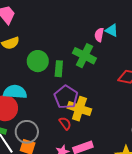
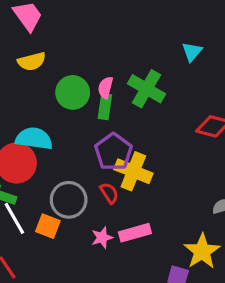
cyan triangle: (112, 30) -> (192, 52), turned 40
pink semicircle: (99, 35) -> (105, 88), moved
gray circle: (27, 132) -> (69, 200), moved

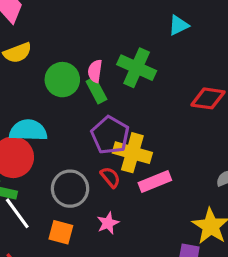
cyan triangle: (192, 52) -> (178, 25), turned 30
green rectangle: (105, 107) -> (96, 90), turned -30
orange square: (48, 226) -> (61, 232), moved
pink rectangle: (135, 233) -> (155, 182), moved

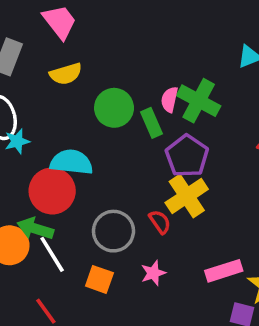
pink semicircle: (95, 71) -> (169, 100), moved
purple pentagon: (110, 135) -> (187, 156), moved
yellow cross: (132, 153) -> (187, 196), turned 36
pink rectangle: (155, 182) -> (224, 271), moved

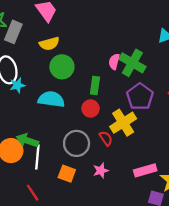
green circle: (114, 108) -> (62, 67), moved
green rectangle: (152, 123) -> (95, 85), moved, turned 30
purple pentagon: (187, 156) -> (140, 97), moved
red circle: (52, 191) -> (91, 108), moved, size x0.6
white line: (52, 254) -> (37, 157), turned 35

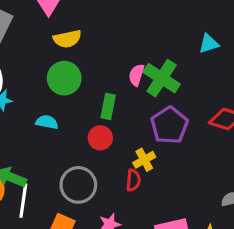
yellow semicircle: (49, 44) -> (67, 39), moved
cyan semicircle: (51, 99) -> (47, 122), size x0.6
yellow cross: (123, 123) -> (144, 160), size x0.6
red semicircle: (106, 138) -> (133, 180), moved, turned 35

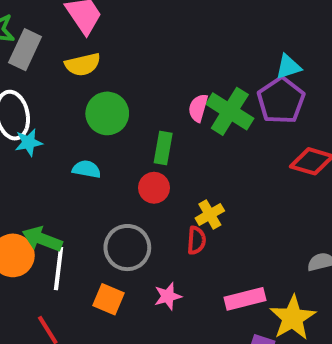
yellow semicircle: (67, 39) -> (83, 64), moved
purple pentagon: (169, 125) -> (281, 101), moved

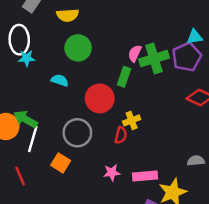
green cross: (230, 111) -> (154, 59), turned 32
green rectangle: (163, 148) -> (124, 77), moved
red circle: (154, 188) -> (100, 98), size x1.5
pink star: (168, 296) -> (112, 173), moved

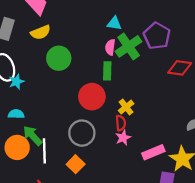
cyan triangle: (195, 37) -> (114, 23), moved, turned 35
cyan semicircle: (60, 80) -> (16, 114), moved
green arrow: (26, 119) -> (33, 136), turned 35
orange square: (61, 163) -> (76, 164), turned 30
pink star: (112, 173) -> (123, 138), moved

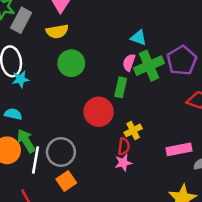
gray circle: (82, 133) -> (61, 152), moved
pink rectangle: (153, 152) -> (179, 149), moved

